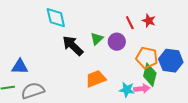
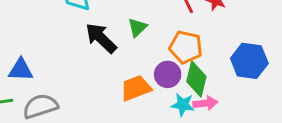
purple circle: (117, 42) -> (168, 74), moved
orange pentagon: (147, 58) -> (186, 47), moved
green diamond: (150, 75) -> (196, 79), moved

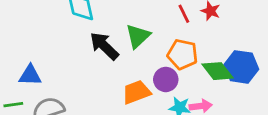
green triangle: (137, 27) -> (138, 36), size x1.4
green diamond: (196, 79) -> (217, 71), moved, turned -52

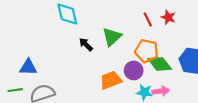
black arrow: (104, 46) -> (86, 44), size x0.6
green diamond: (217, 71) -> (160, 64), moved

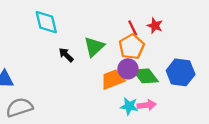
orange pentagon: (147, 51) -> (131, 47), moved, turned 30
purple circle: (134, 70) -> (128, 69), moved
orange trapezoid: (111, 80) -> (113, 79), moved

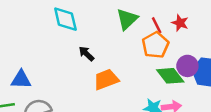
green triangle: (94, 47) -> (127, 19), moved
purple circle: (128, 69) -> (187, 66), moved
orange trapezoid: (113, 79) -> (106, 79), moved

